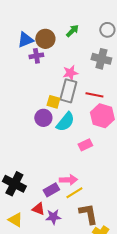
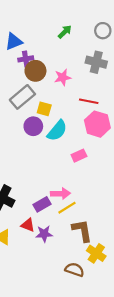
brown circle: (45, 39) -> (35, 71), moved
gray rectangle: (68, 91) -> (22, 97), moved, turned 35

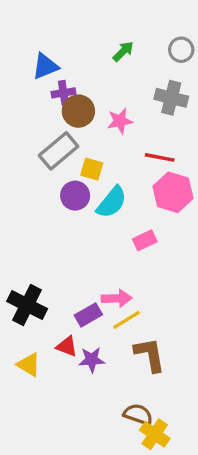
yellow cross: (96, 253) -> (155, 434), moved

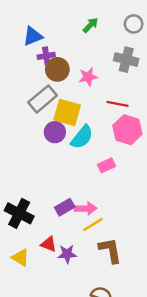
yellow square: (92, 169) -> (67, 112), size x1.6
purple rectangle: (88, 315) -> (65, 207), moved

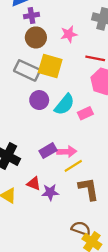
brown circle: (57, 69) -> (36, 37), moved
gray rectangle: (43, 99) -> (27, 70), moved, turned 65
purple circle: (55, 132) -> (39, 100), moved
cyan semicircle: (82, 137) -> (64, 104), moved

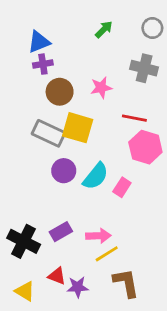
purple cross: (32, 16) -> (43, 64), moved
pink rectangle: (85, 113) -> (122, 187), turned -32
purple rectangle: (48, 151) -> (61, 232), moved

